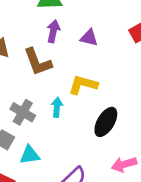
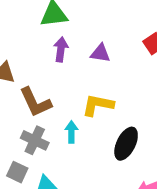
brown L-shape: (38, 62) -> (35, 102), moved

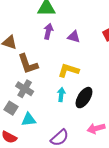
cyan arrow: (71, 132) -> (61, 95), moved

